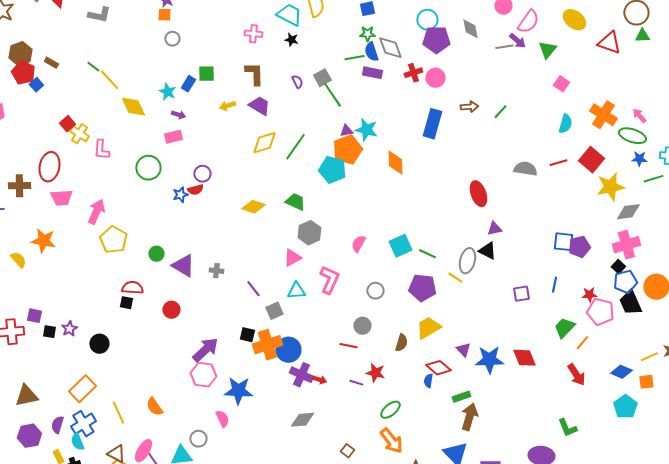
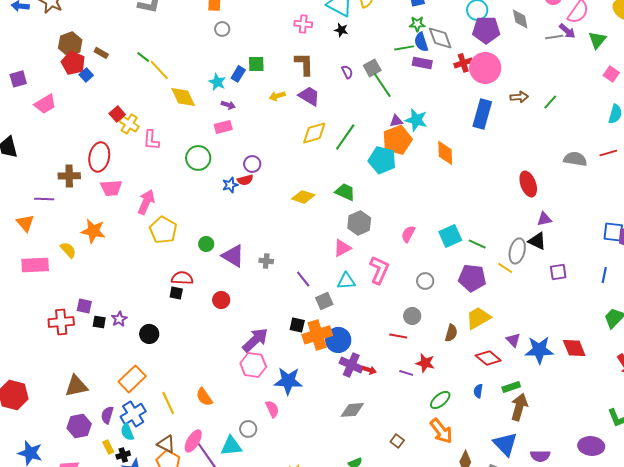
pink circle: (435, 78) -> (485, 68), size x1.6
purple square: (521, 294) -> (558, 272), moved
blue semicircle: (428, 381) -> (478, 391), moved

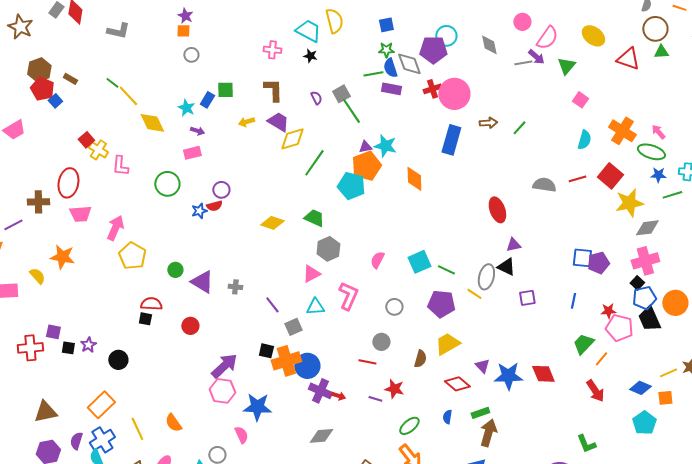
purple pentagon: (486, 30) -> (433, 50), moved
yellow diamond: (314, 133) -> (292, 139), moved
purple line: (44, 199) -> (13, 225), turned -30

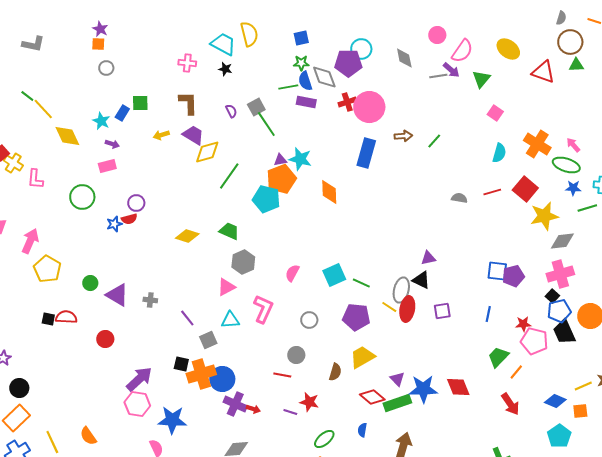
gray semicircle: (544, 185) -> (459, 198), size x0.7
red ellipse: (497, 210) -> (407, 309), moved, turned 30
black square: (145, 319) -> (48, 319), moved
black circle: (118, 360) -> (19, 388), moved
green rectangle: (480, 413) -> (397, 403), moved, size x1.5

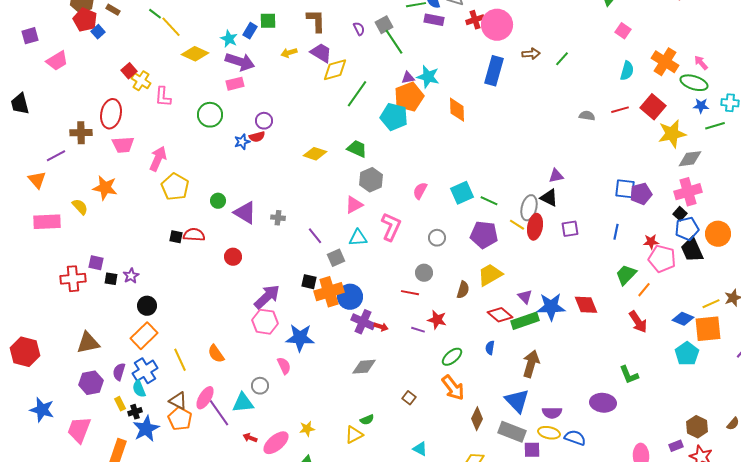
yellow diamond: (67, 136) -> (195, 54), turned -40
purple arrow: (112, 144) -> (240, 62), size x2.0
orange square: (580, 411) -> (708, 329), size x1.8

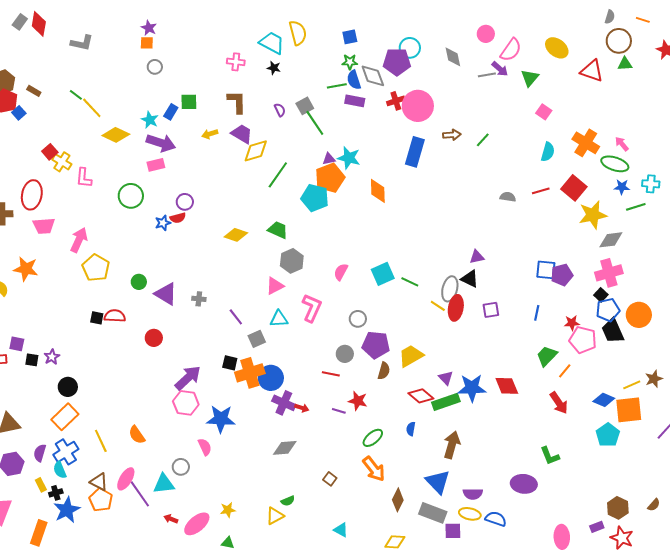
purple pentagon: (484, 235) -> (376, 345), moved

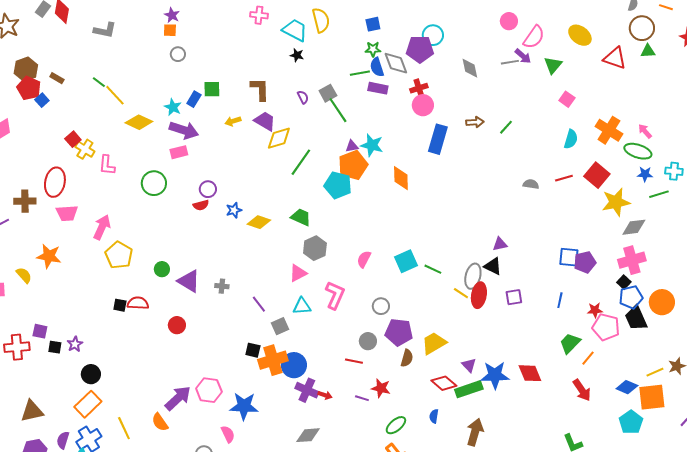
gray diamond: (453, 57) -> (470, 68), moved
pink cross: (236, 62) -> (259, 15), moved
pink circle: (418, 106) -> (423, 105), moved, size x0.7
blue star: (163, 223) -> (234, 210), moved
purple arrow: (188, 378) -> (178, 398), moved

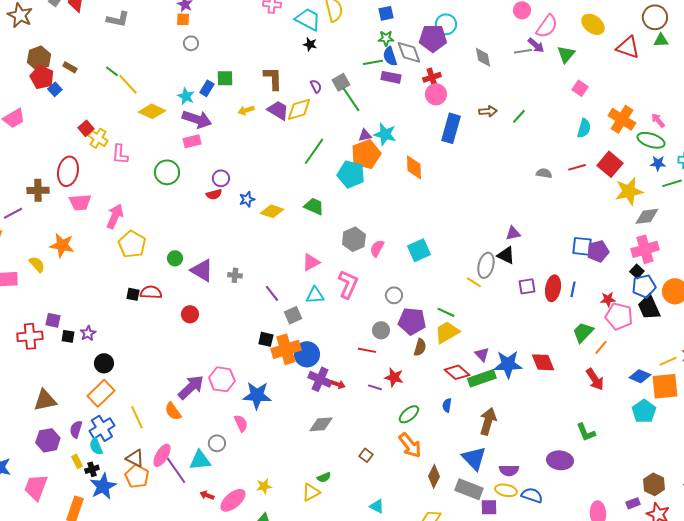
yellow diamond: (279, 138) -> (299, 109), moved
gray hexagon: (315, 248) -> (354, 239), moved
green line: (433, 269) -> (446, 312), moved
red ellipse: (479, 295) -> (553, 288), moved

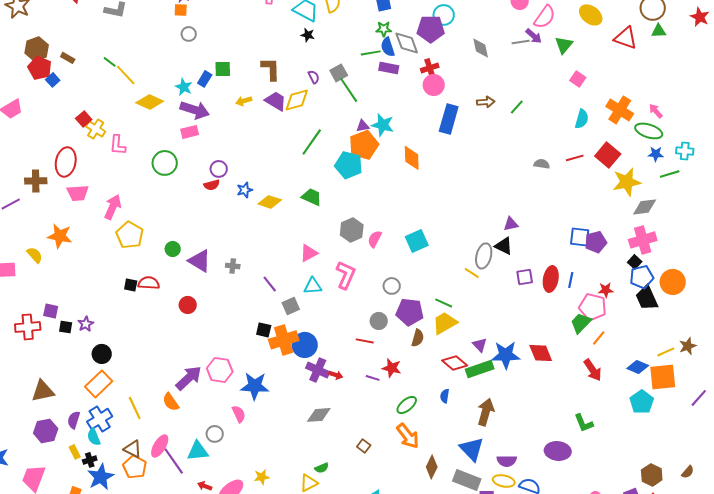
pink pentagon: (619, 316) -> (593, 307), moved

